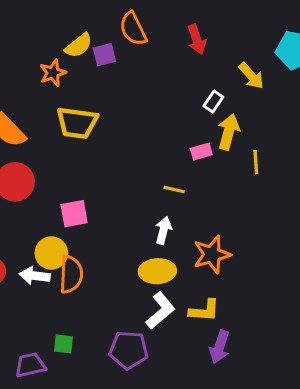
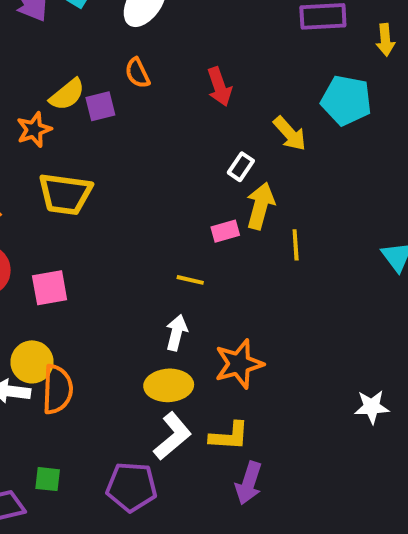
orange semicircle: (133, 29) -> (137, 73), size x0.7
pink square: (74, 214) -> (50, 288), moved

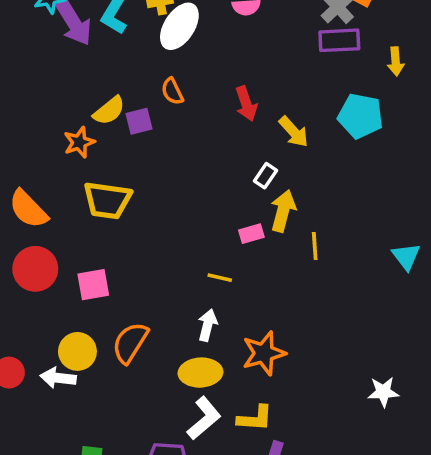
yellow arrow: (290, 134) -> (294, 132), moved
orange semicircle: (57, 389) -> (130, 343), moved, turned -150

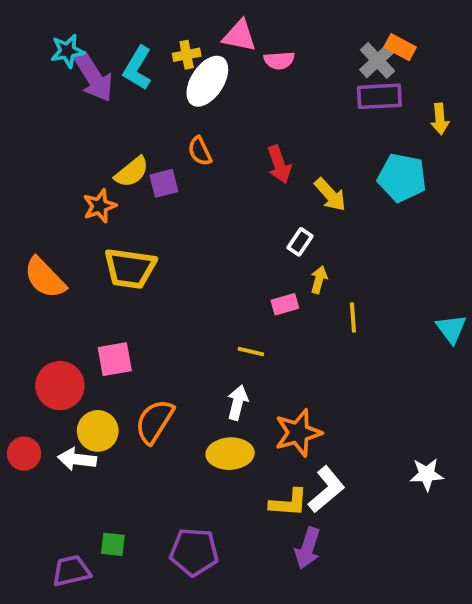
yellow arrow: (283, 211) -> (319, 280), size x0.6
red circle: (35, 269) -> (60, 386), moved
white L-shape: (204, 418) -> (326, 490), moved

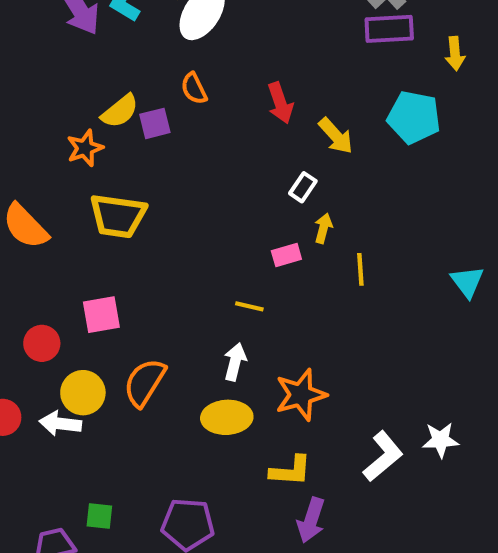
red circle: (60, 386) -> (42, 343), size x0.7
white L-shape: (326, 490) -> (383, 456), moved

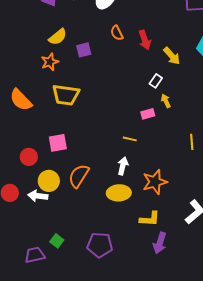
orange semicircle: (194, 89) -> (117, 33), moved
yellow semicircle: (120, 111) -> (58, 37), moved
yellow arrow: (323, 228) -> (166, 101), turned -40
yellow line: (360, 269) -> (192, 142), moved
green square: (99, 516) -> (57, 241), turned 32

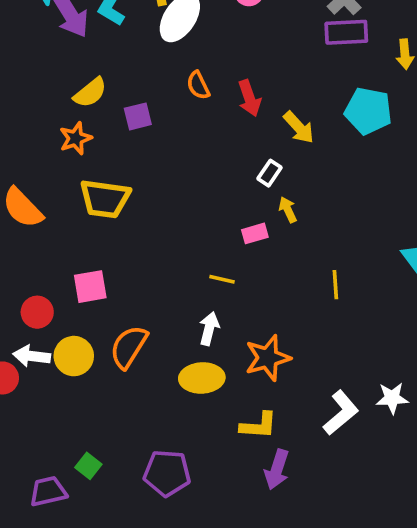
white arrow: (38, 196) -> (32, 356), moved

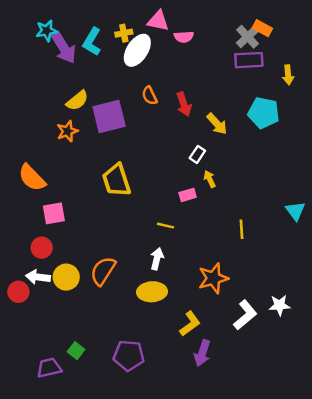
purple square: (138, 116) -> (109, 116), size x1.8
yellow trapezoid: (105, 199) -> (116, 180), moved, turned 64
pink square: (90, 287) -> (54, 213), moved
orange star: (268, 358) -> (213, 278), moved
yellow L-shape: (259, 426) -> (190, 324), turned -40

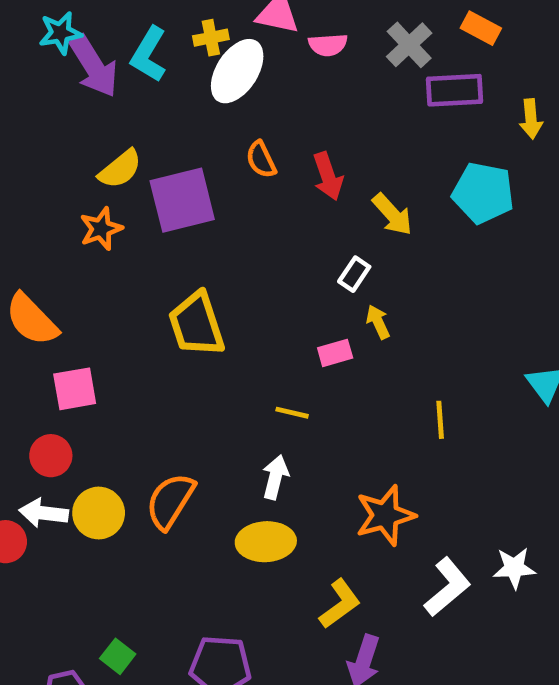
gray cross: (248, 37) -> (409, 45), moved

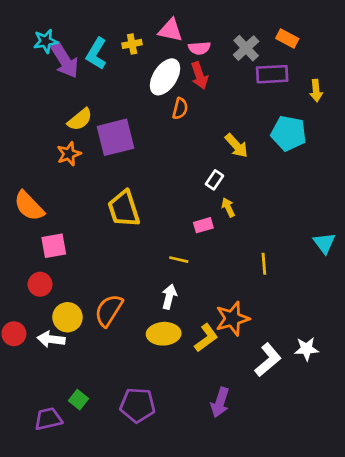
white ellipse: (237, 71) -> (165, 77), moved
orange semicircle: (261, 159) -> (180, 108), moved, turned -140
red arrow: (328, 176) -> (199, 76), moved
white arrow: (44, 513) -> (51, 339), moved
yellow L-shape: (340, 604) -> (206, 338), moved

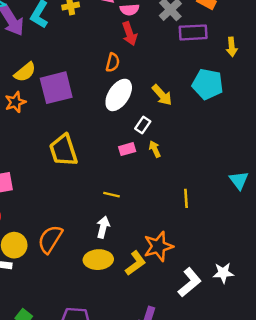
white ellipse: (165, 77) -> (119, 95), moved
pink rectangle: (203, 225) -> (127, 149), moved

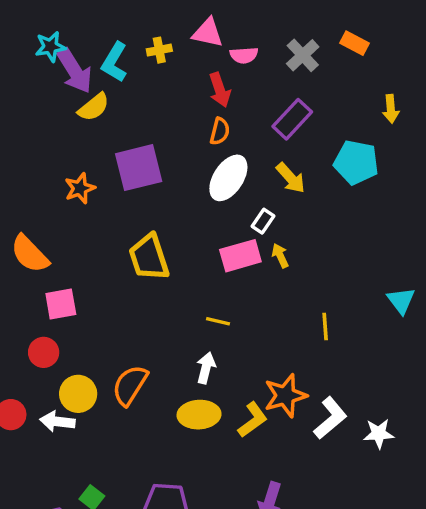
purple rectangle: (193, 32) -> (292, 119), moved, turned -44
red arrow: (130, 34) -> (220, 90), moved
yellow semicircle: (25, 72) -> (94, 107), moved
pink rectangle: (127, 149) -> (240, 256), size x1.6
white L-shape: (190, 282) -> (330, 418), moved

